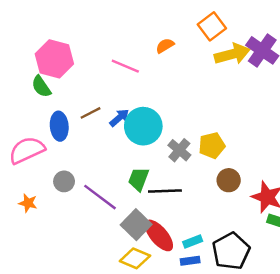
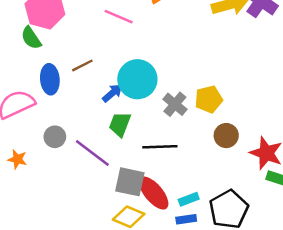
blue arrow: (119, 118) -> (112, 93), moved
green trapezoid: (139, 179) -> (120, 124), moved
gray square: (136, 225) -> (130, 182), turned -32

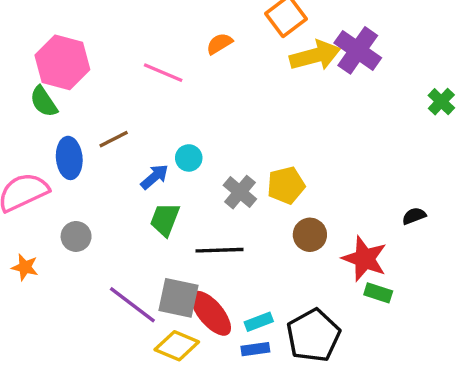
cyan circle: (137, 79) -> (189, 158), size x0.5
purple line: (92, 153) -> (132, 305), moved

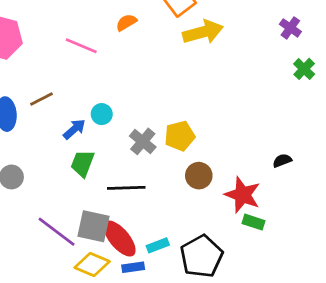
purple cross: (358, 50) -> (290, 28), moved, size x0.6
blue rectangle: (255, 349) -> (133, 267), moved

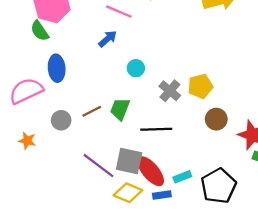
brown line: (42, 99) -> (92, 111), moved
blue arrow: (74, 129) -> (108, 39), moved

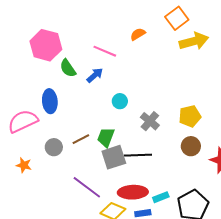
green semicircle: (40, 31) -> (68, 68), moved
yellow pentagon: (200, 86) -> (190, 116), moved
gray square: (129, 161) -> (114, 157), moved, turned -30
red ellipse: (151, 171) -> (133, 192), turned -52

